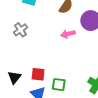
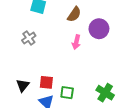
pink arrow: (68, 34) -> (76, 42), turned -64

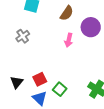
red square: (46, 82) -> (40, 79), turned -32
green square: (67, 93) -> (60, 89), turned 32

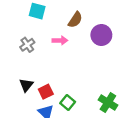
pink arrow: (69, 40) -> (60, 40), moved, turned -104
black triangle: (17, 82) -> (26, 85), moved

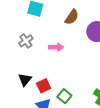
pink arrow: (60, 40) -> (56, 47), moved

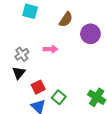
gray cross: (26, 41) -> (22, 54), moved
black triangle: (25, 80) -> (19, 73), moved

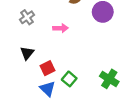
gray cross: (22, 54) -> (27, 17), moved

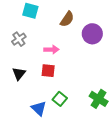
red square: (48, 68) -> (48, 71), moved, turned 32

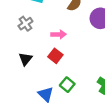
red square: (48, 71) -> (55, 56), turned 32

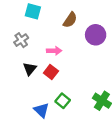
black triangle: (25, 59) -> (30, 69), moved

